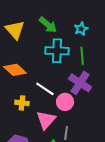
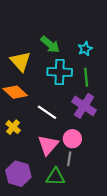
yellow triangle: (15, 30) -> (20, 61), moved
pink circle: (65, 102) -> (72, 139), moved
yellow cross: (22, 103) -> (13, 127), moved, turned 32

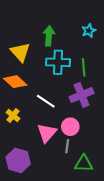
green arrow: (50, 44) -> (49, 36), turned -126
cyan star: (85, 49) -> (89, 31), moved
purple cross: (84, 106) -> (82, 95), turned 35
green triangle: (55, 177) -> (84, 163), moved

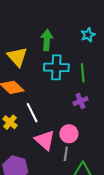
purple cross: (82, 95) -> (81, 101), size x0.6
white line: (46, 101) -> (32, 113), moved, turned 30
pink triangle: (47, 133) -> (45, 140), turned -30

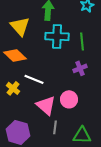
white line: (32, 113) -> (34, 79), turned -42
gray line: (66, 154) -> (55, 127), moved

